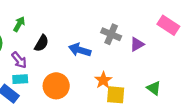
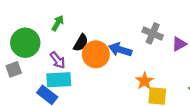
cyan rectangle: (20, 79) -> (59, 80), size x1.5
orange circle: (56, 86) -> (96, 54), moved

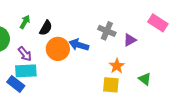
black semicircle: (81, 43) -> (46, 28), moved
orange star: (144, 81) -> (117, 66), moved

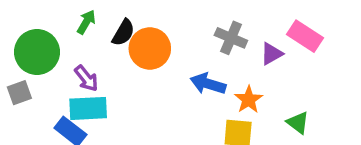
pink rectangle: (158, 23) -> (305, 36), moved
blue arrow: (79, 45) -> (208, 84), moved
orange circle: (58, 49) -> (150, 48), moved

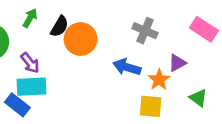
purple triangle: (272, 54) -> (177, 63), moved

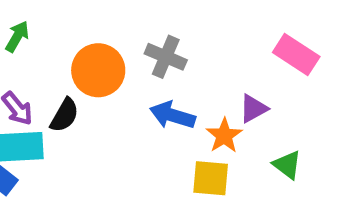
black semicircle: (60, 26) -> (64, 115), moved
gray cross: (145, 31) -> (166, 57), moved

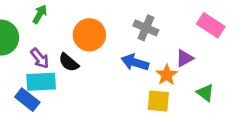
gray cross: (166, 57) -> (146, 28), moved
black semicircle: (64, 115) -> (69, 62), turned 100

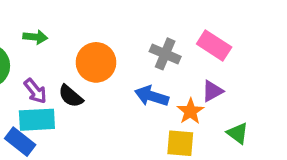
green arrow: (40, 14) -> (35, 37), turned 66
pink rectangle: (211, 25) -> (214, 46), moved

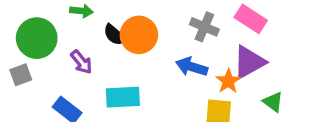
purple triangle: (212, 91) -> (249, 62), size x1.6
black semicircle: (71, 96) -> (115, 35), moved
cyan rectangle: (37, 120) -> (123, 97), moved

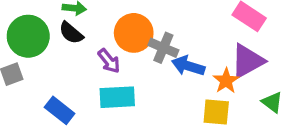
gray cross: (204, 27) -> (163, 48), moved
black semicircle: (115, 35) -> (71, 33), moved
purple arrow: (81, 62) -> (109, 61), moved

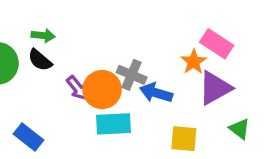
orange circle: (134, 33) -> (102, 90), moved
orange star: (226, 81) -> (194, 62), moved
cyan rectangle: (117, 97) -> (114, 124), moved

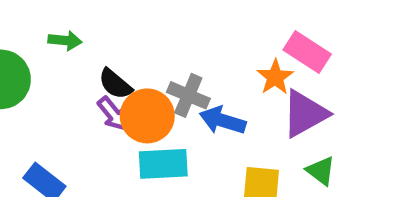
black semicircle: (40, 60) -> (115, 84), moved
green triangle: (239, 129) -> (321, 171), moved

